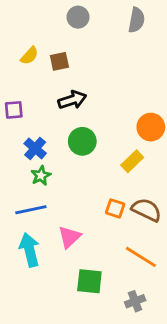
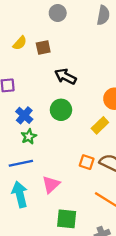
black arrow: (72, 100) -> (65, 76), moved, turned -135

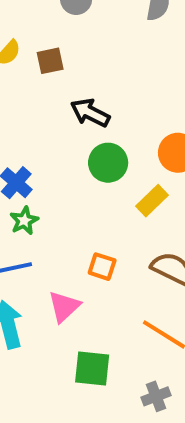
green circle: (61, 110) -> (108, 163), moved
orange square: (87, 162) -> (102, 267), moved

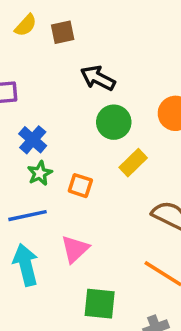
yellow rectangle: (152, 201) -> (133, 163), moved
orange square: (102, 267) -> (80, 186), moved

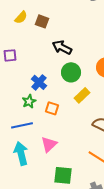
brown square: (63, 32) -> (42, 21), turned 32
blue cross: (33, 140) -> (39, 82), moved

